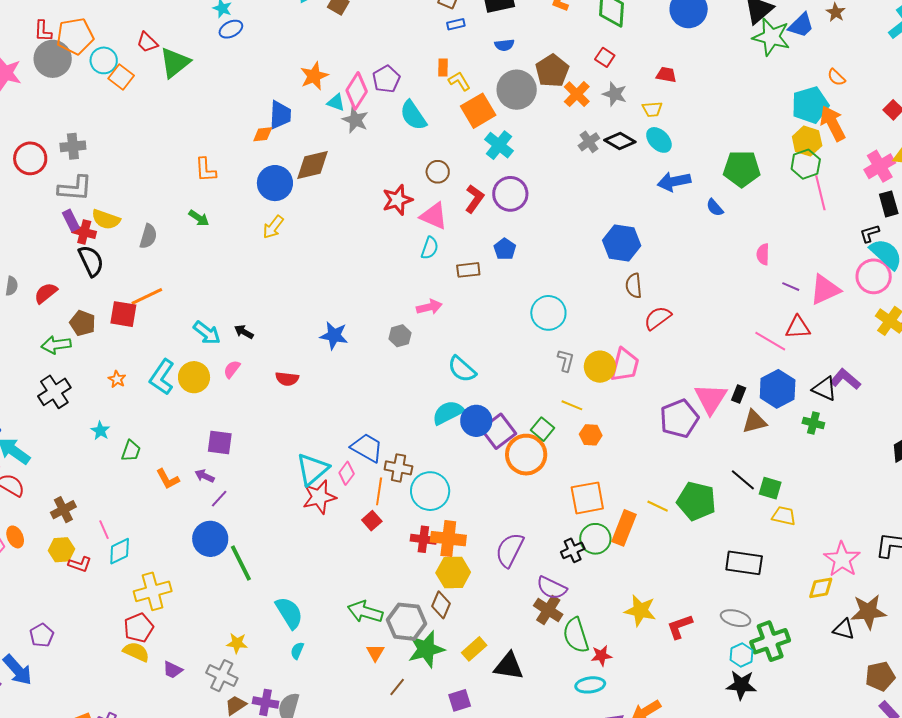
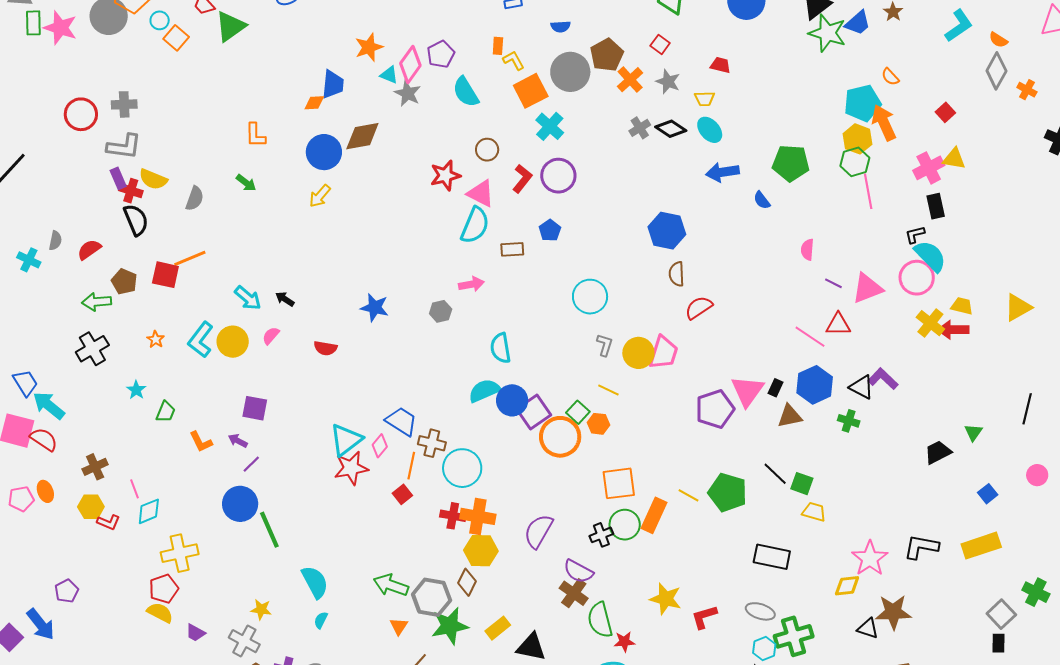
cyan circle: (104, 60) -> (160, 20), size x0.7
cyan semicircle: (430, 248) -> (475, 225), size x1.6
cyan semicircle: (462, 369) -> (501, 348), turned 36
orange hexagon: (591, 435) -> (598, 424), moved

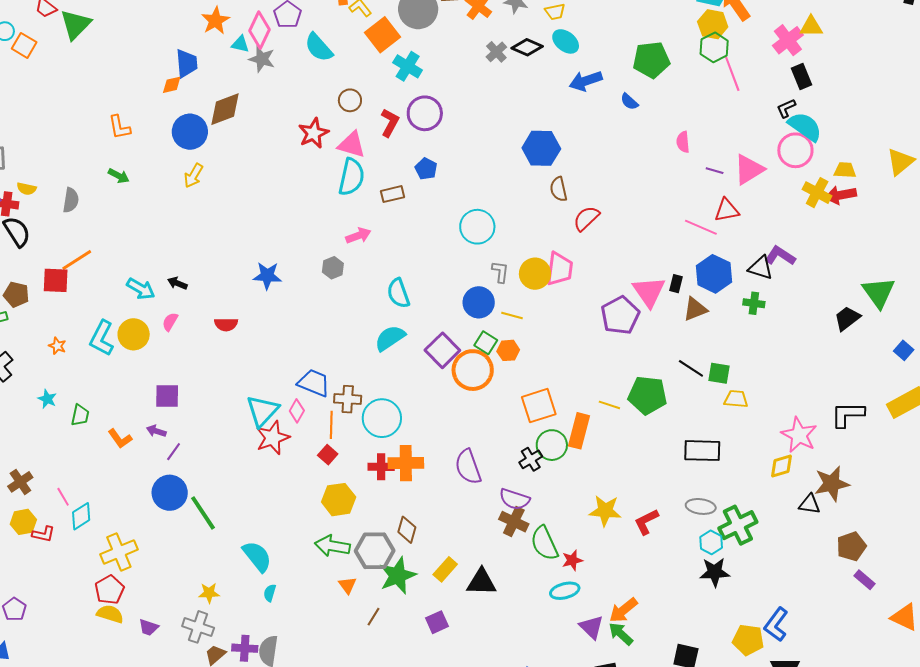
yellow semicircle: (153, 179) -> (27, 189), size x0.7
blue circle: (512, 400) -> (479, 302), moved
green triangle: (973, 432) -> (879, 292), size x1.8
purple semicircle: (538, 531) -> (468, 467), turned -39
yellow hexagon: (481, 551) -> (339, 500), moved

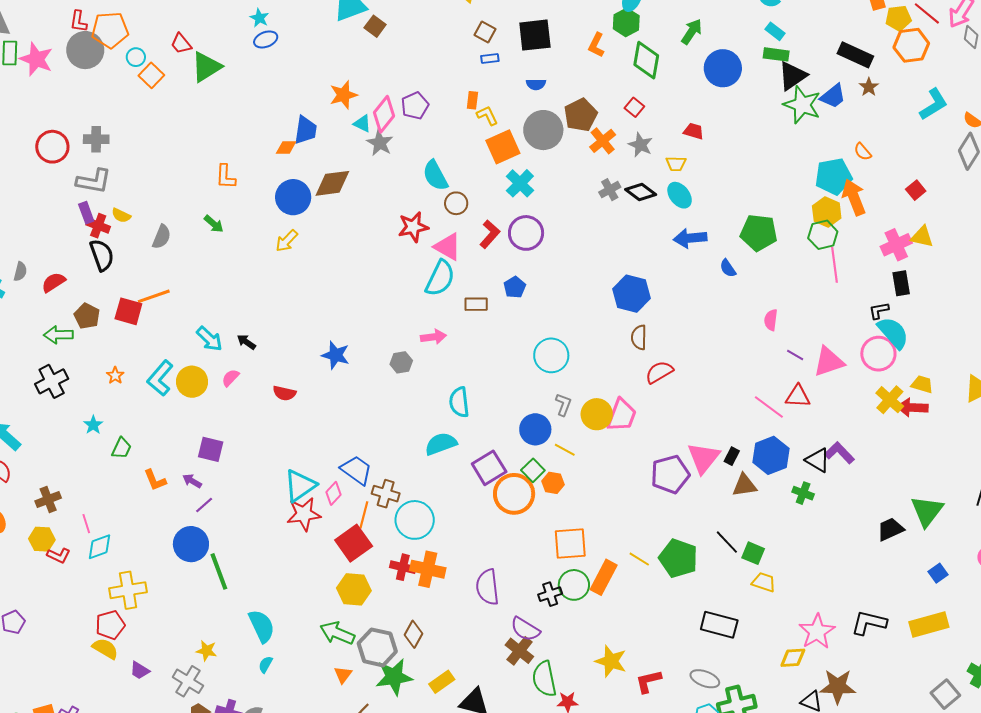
cyan semicircle: (319, 47) -> (435, 176), moved
red square: (328, 455) -> (354, 543), size x1.8

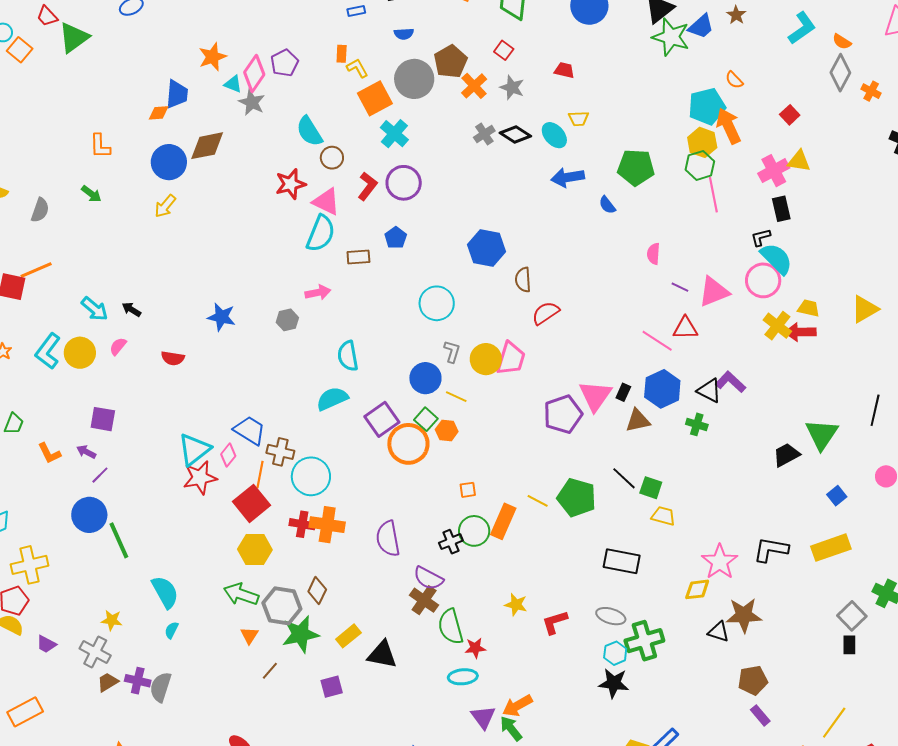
yellow trapezoid: (676, 164) -> (579, 119), moved
blue hexagon: (631, 294) -> (487, 248), moved
orange square: (570, 544) -> (468, 490), size x0.5
yellow star: (611, 661) -> (516, 605), size x0.7

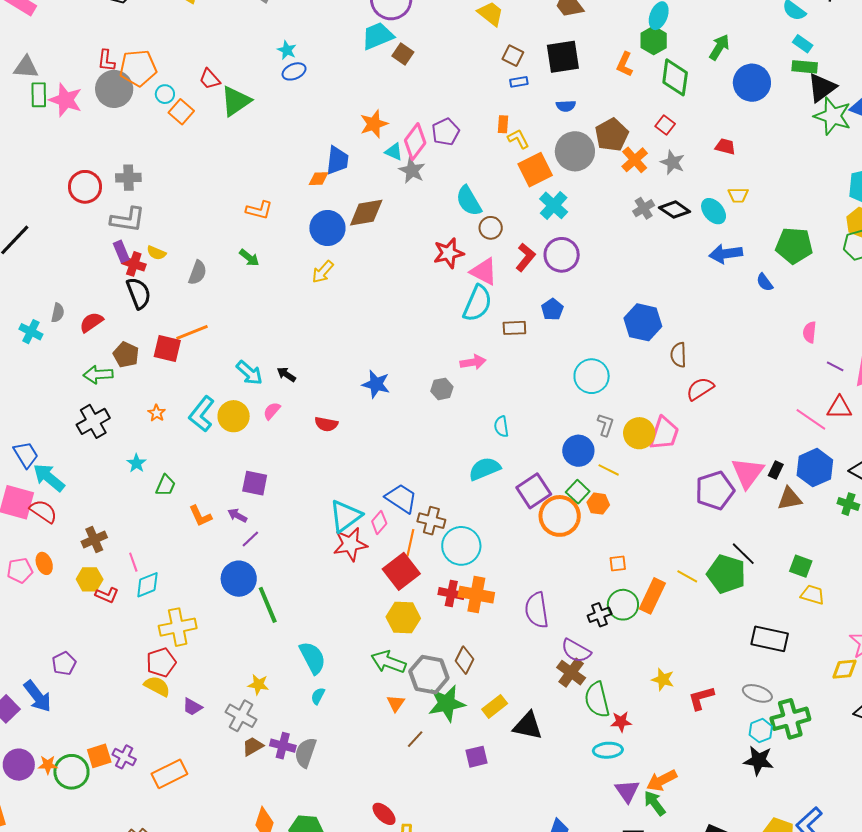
orange L-shape: (100, 146) -> (259, 210), turned -76
cyan semicircle: (348, 356) -> (501, 426), size x0.7
black line: (624, 478) -> (743, 554), moved

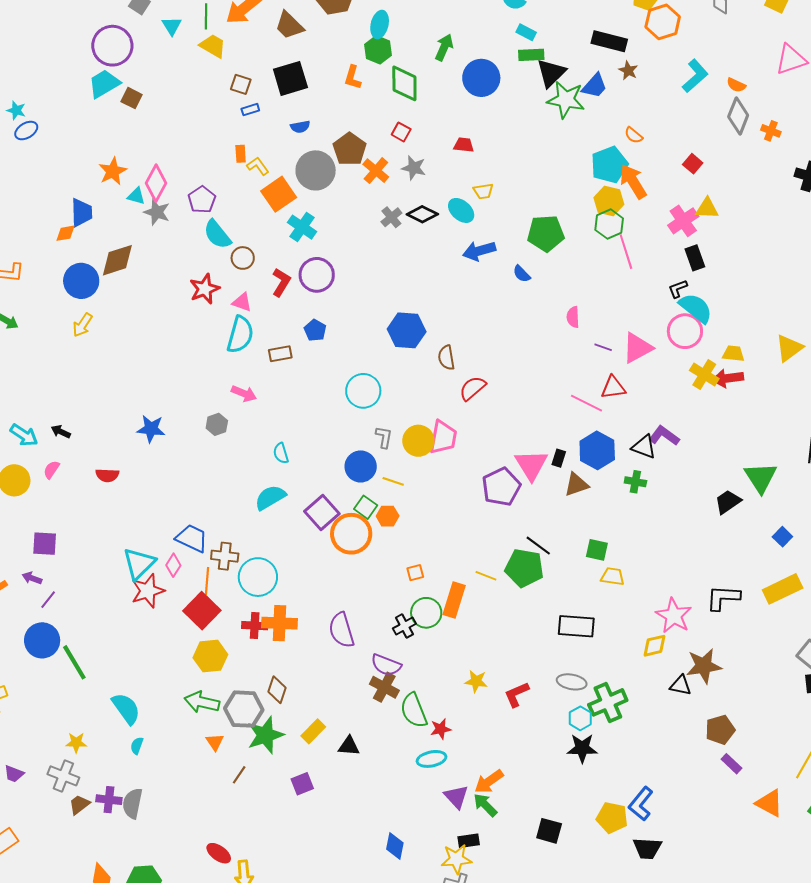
purple pentagon: (446, 132) -> (202, 200), moved
pink triangle: (484, 272) -> (242, 302), size x0.7
pink arrow: (473, 362) -> (244, 394), turned 40
black triangle: (528, 726) -> (349, 746), size x0.7

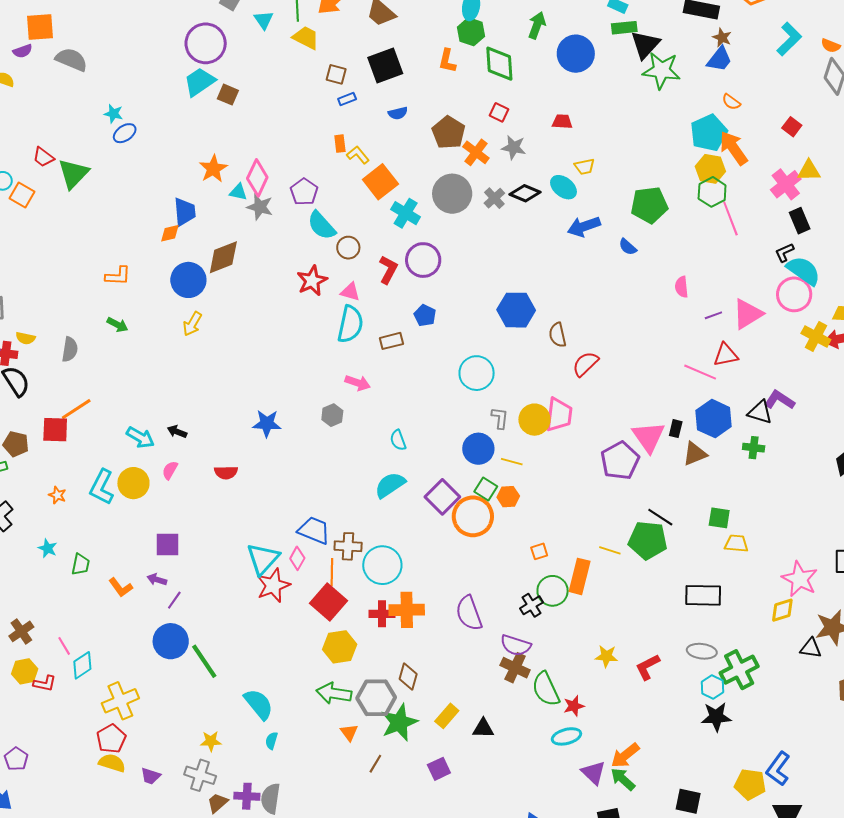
blue trapezoid: (595, 86) -> (719, 59), moved
gray circle: (316, 170) -> (452, 194), moved
purple line: (603, 347) -> (713, 315), turned -36

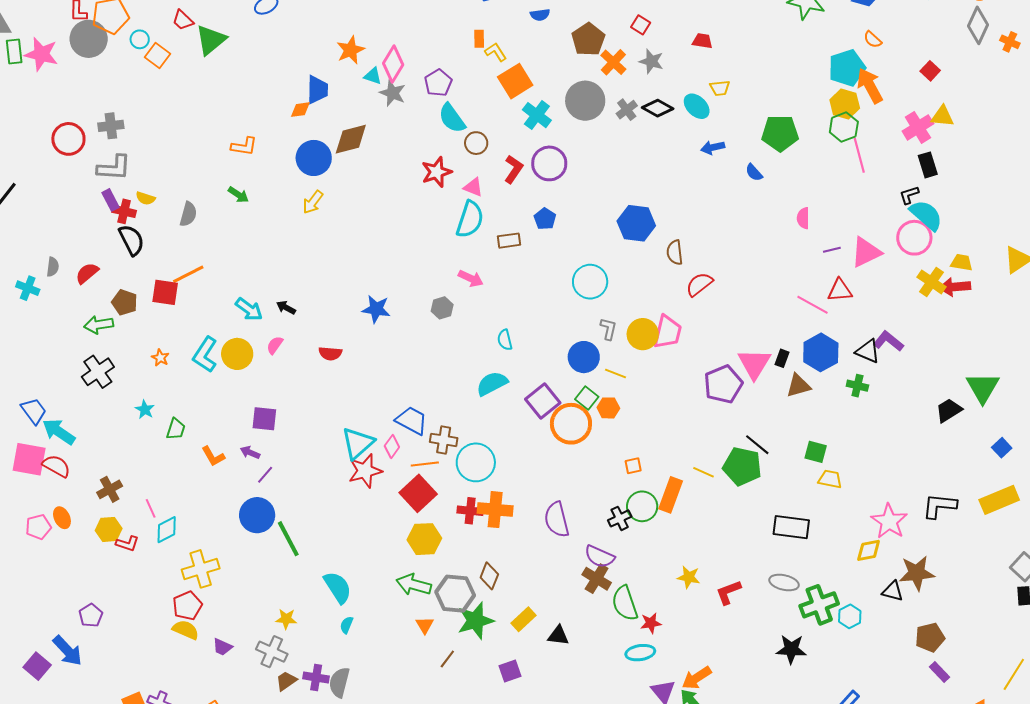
blue arrow: (584, 226) -> (713, 147), size x0.7
orange line: (332, 572) -> (425, 464), turned 76
cyan hexagon: (713, 687) -> (850, 616), moved

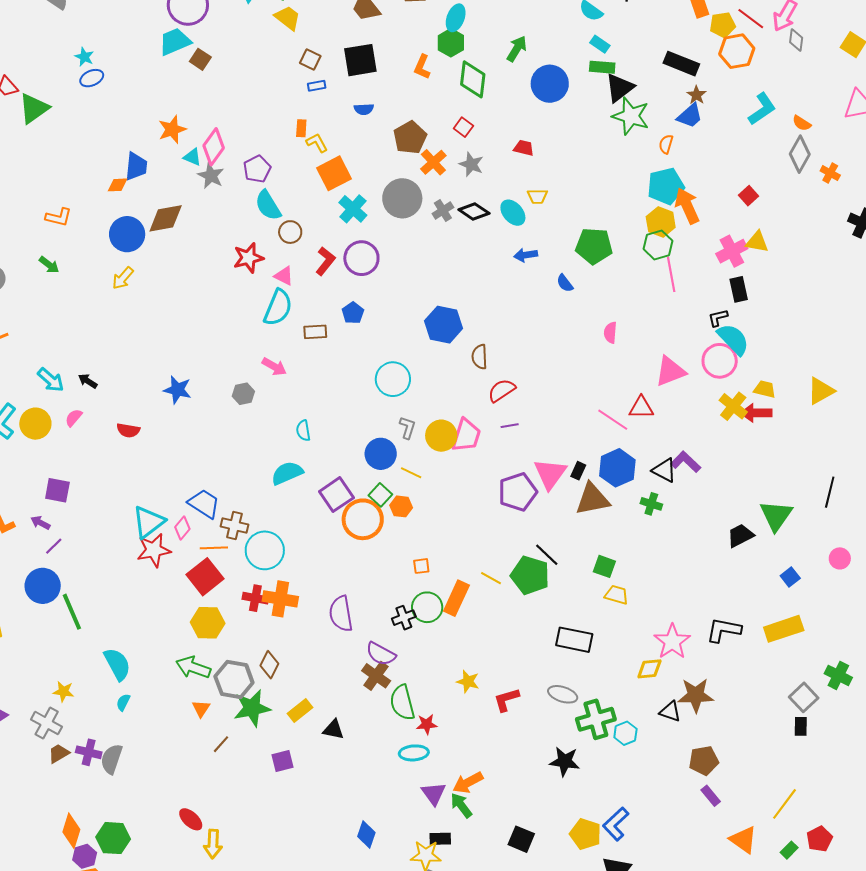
orange semicircle: (873, 40) -> (666, 144), moved, turned 60
purple line: (832, 250) -> (510, 426), moved
brown triangle: (798, 386) -> (592, 499), size x1.4

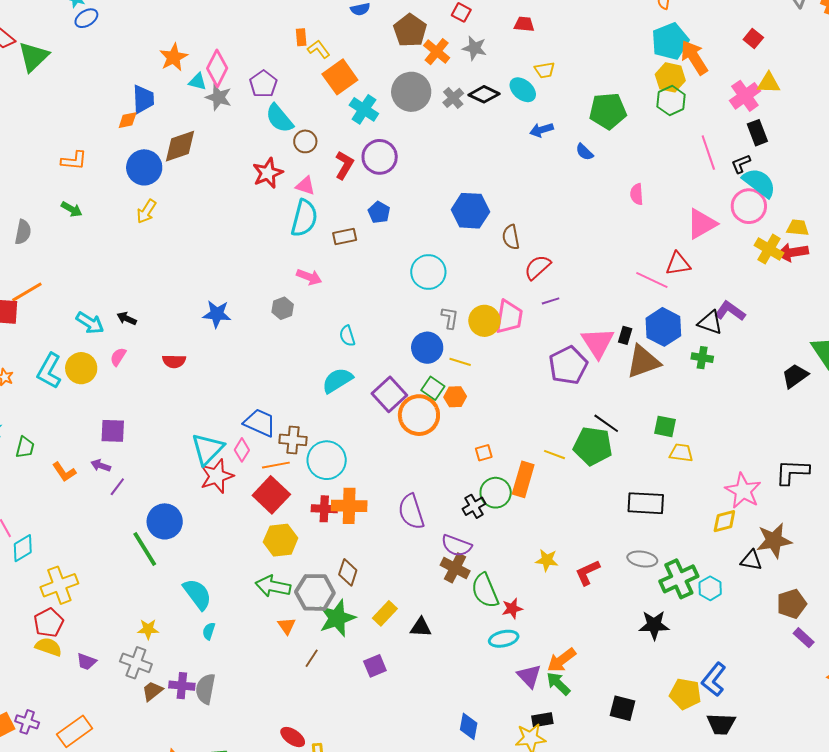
pink line: (671, 274) -> (708, 153), moved
blue circle: (43, 586) -> (165, 521), moved

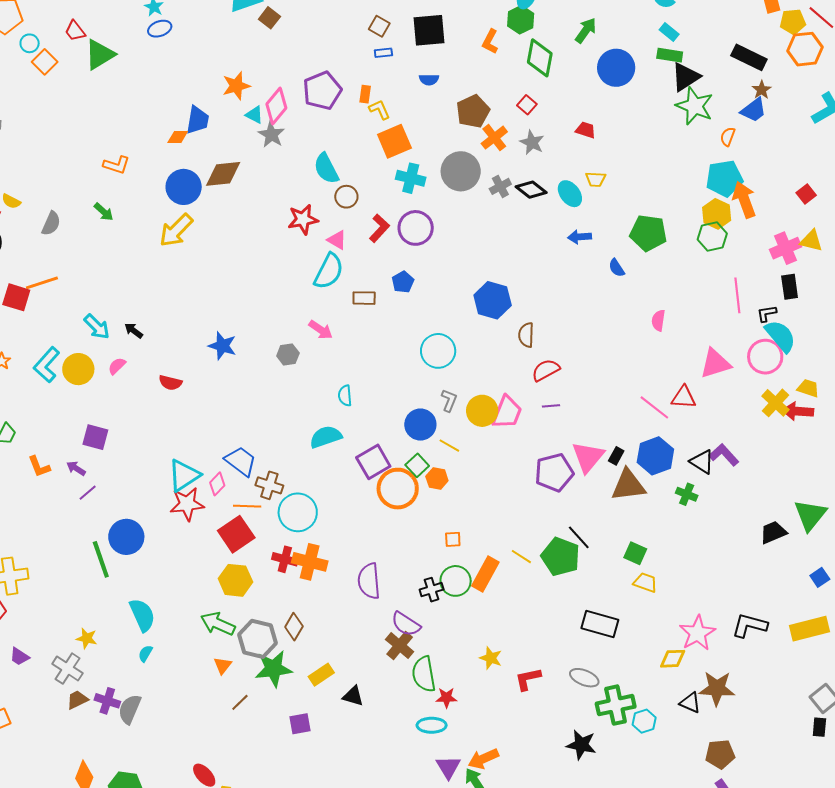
purple pentagon: (263, 84) -> (322, 91), moved, size x1.4
cyan cross: (364, 109) -> (411, 178), turned -32
yellow arrow: (146, 211) -> (176, 230), size x1.5

